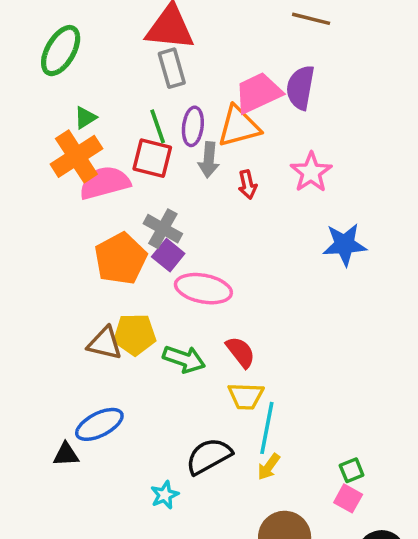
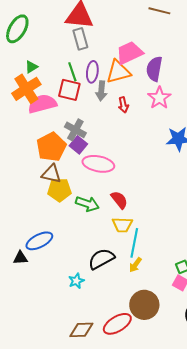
purple semicircle: (300, 88) -> (154, 69), moved
brown triangle: (105, 343) -> (51, 174), moved

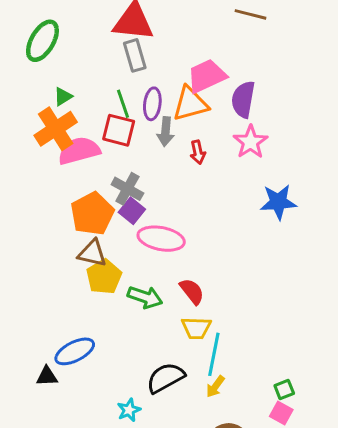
yellow pentagon: (59, 190) -> (104, 277), turned -30

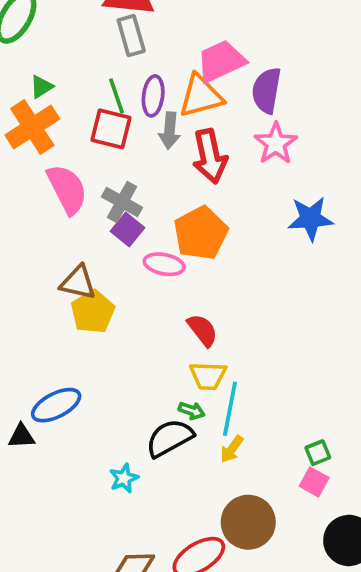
pink semicircle: (79, 151) -> (67, 189), moved, turned 78
red arrow: (198, 152) -> (210, 156), size x1.8
orange pentagon: (92, 214) -> (201, 233), moved
pink ellipse: (161, 239) -> (164, 264), size x0.7
green arrow: (145, 297) -> (192, 411), moved, size x0.6

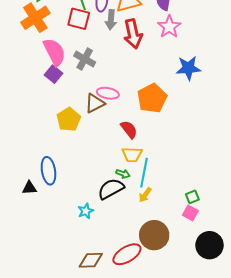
purple square: (127, 229) -> (54, 74), moved
orange pentagon: (201, 233) -> (152, 98), moved
brown triangle: (78, 283) -> (95, 103), moved, turned -40
blue ellipse: (56, 405) -> (48, 171), turned -72

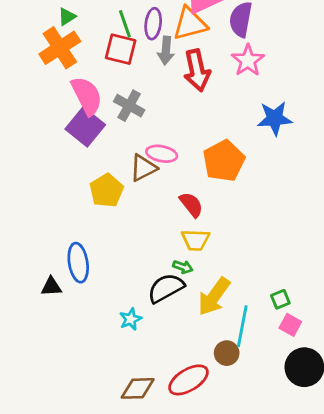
purple square: (54, 74) -> (85, 127), size x1.5
cyan line: (144, 173) -> (242, 326), moved
yellow arrow: (145, 195) -> (214, 297), size x1.8
pink square: (190, 213) -> (290, 325), moved
brown circle: (154, 235) -> (227, 353), size x0.6

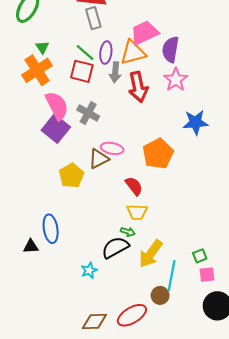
green triangle: (67, 17) -> (42, 47), turned -32
green line: (125, 24) -> (85, 53), turned -30
pink square: (290, 325) -> (207, 275), turned -35

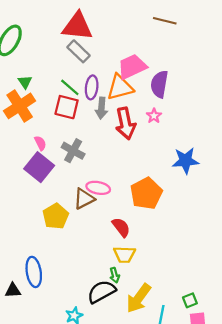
gray rectangle: (93, 18) -> (79, 51), turned -30
pink star: (176, 80) -> (154, 116), moved, size x0.6
pink semicircle: (57, 106) -> (40, 143), size x0.5
green arrow: (128, 232) -> (115, 275), turned 56

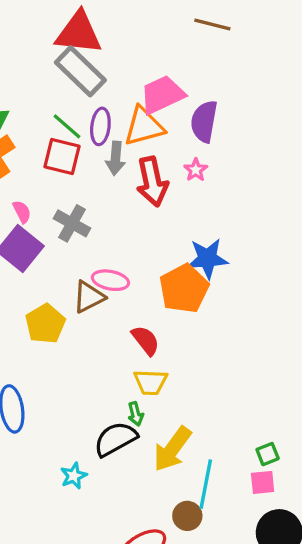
gray rectangle: (79, 51) -> (80, 71), size x1.4
blue star: (186, 161) -> (207, 258), moved
green square: (190, 300) -> (268, 454), moved

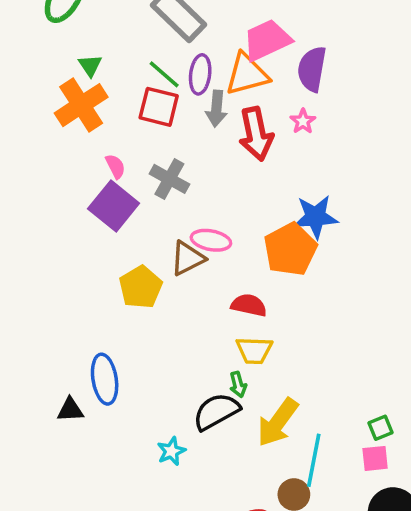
red semicircle: (146, 340) -> (249, 305), turned -40

